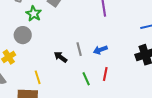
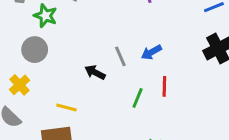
yellow line: (38, 77) -> (67, 108), turned -48
green line: (86, 79) -> (138, 98), turned 56

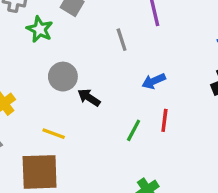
gray circle: (35, 50) -> (63, 77), moved
gray line: (120, 56) -> (122, 40), moved

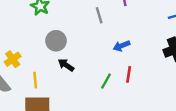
black arrow: (89, 98) -> (66, 65), moved
yellow line: (54, 134) -> (35, 80), moved, turned 63

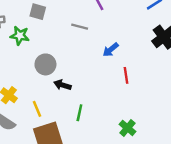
gray line: (99, 15) -> (80, 27), turned -42
green line: (106, 81) -> (79, 113), moved

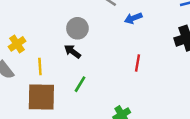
blue arrow: (111, 50) -> (133, 18), moved
gray circle: (45, 64) -> (77, 28), moved

